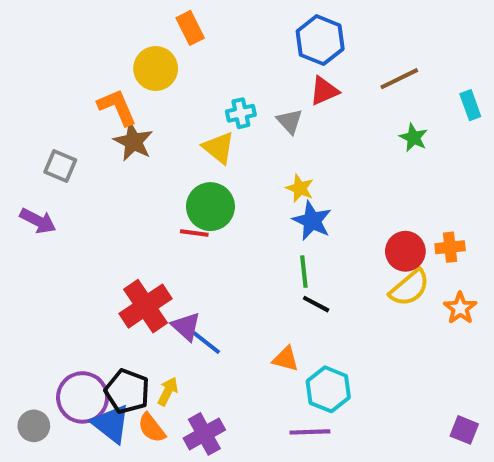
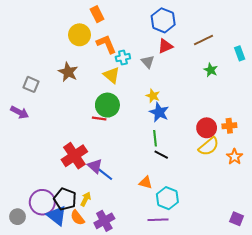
orange L-shape: (117, 107) -> (106, 44), moved

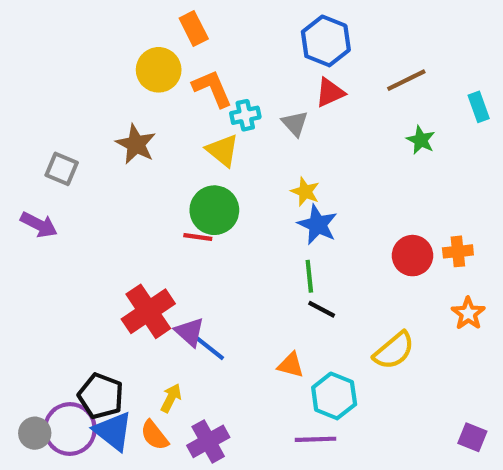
yellow semicircle: (209, 146) -> (394, 351), moved
black pentagon: (65, 199) -> (101, 396), moved
purple circle: (42, 202) -> (70, 429), moved

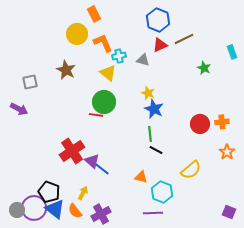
brown line: (406, 80) -> (184, 39), moved
gray triangle: (295, 123) -> (143, 60), turned -32
gray square: (62, 169) -> (30, 82), turned -35

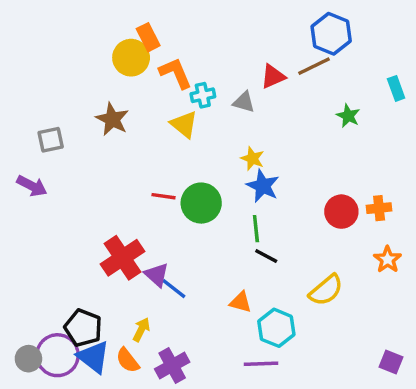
orange rectangle: (94, 14) -> (148, 37), moved
blue hexagon: (158, 20) -> (331, 34), moved
green circle: (104, 102) -> (201, 203), moved

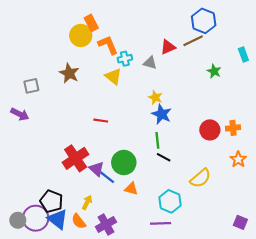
green circle: (201, 203) -> (124, 163), moved
orange triangle: (240, 302) -> (131, 189), moved

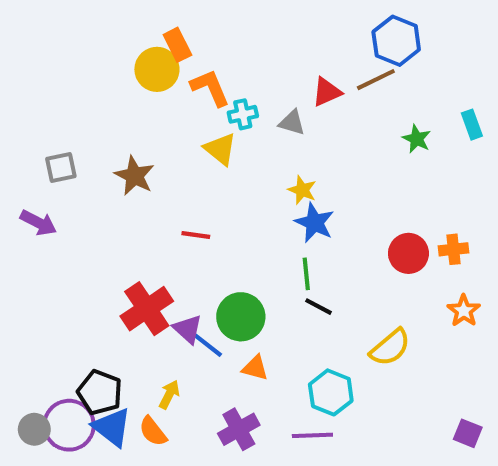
cyan rectangle: (243, 54) -> (472, 125), moved
brown star: (69, 73) -> (134, 176), moved
purple cross: (106, 224) -> (239, 429), moved

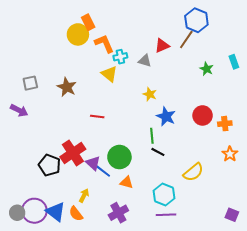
brown line: (376, 80) -> (186, 40), turned -30
blue star: (314, 223) -> (166, 116), moved
red circle: (408, 253) -> (203, 115), moved
black pentagon: (100, 392) -> (50, 165), moved
purple line: (312, 435) -> (166, 215), moved

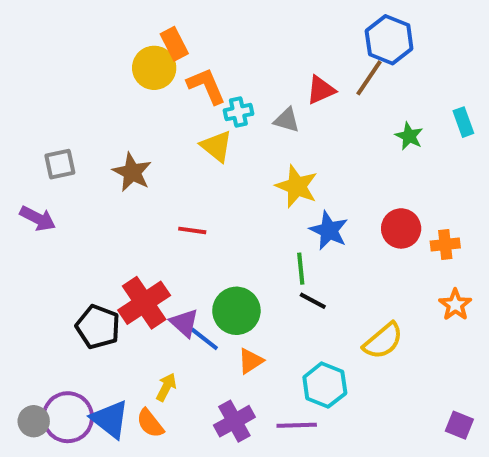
yellow star: (150, 94) -> (297, 186), size x1.5
orange triangle: (127, 182) -> (251, 361), turned -48
purple line: (166, 215) -> (297, 425), moved

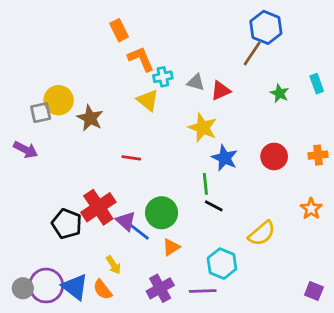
yellow circle: (154, 68) -> (59, 100), moved
red triangle: (321, 90) -> (221, 91), moved
orange cross: (445, 245) -> (318, 155), moved
yellow arrow: (166, 387) -> (113, 265), turned 120

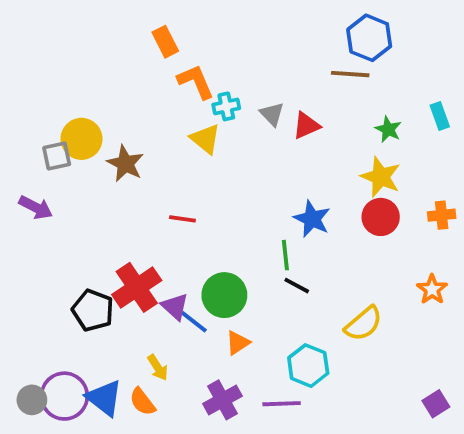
brown line: (252, 54) -> (350, 74), turned 60
gray triangle: (196, 82) -> (272, 114), turned 30
yellow star: (203, 128) -> (381, 177), moved
purple square: (314, 291) -> (436, 404), turned 36

